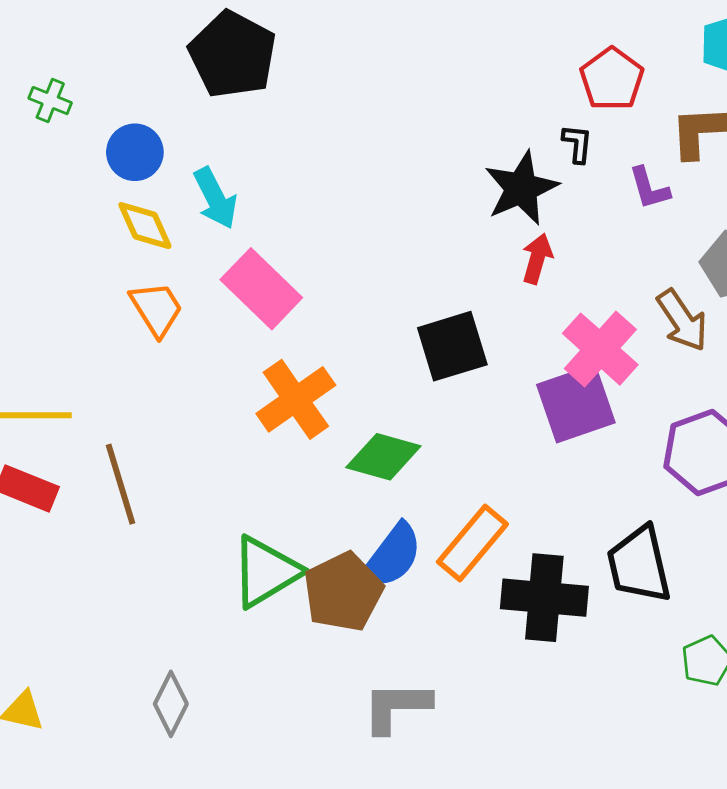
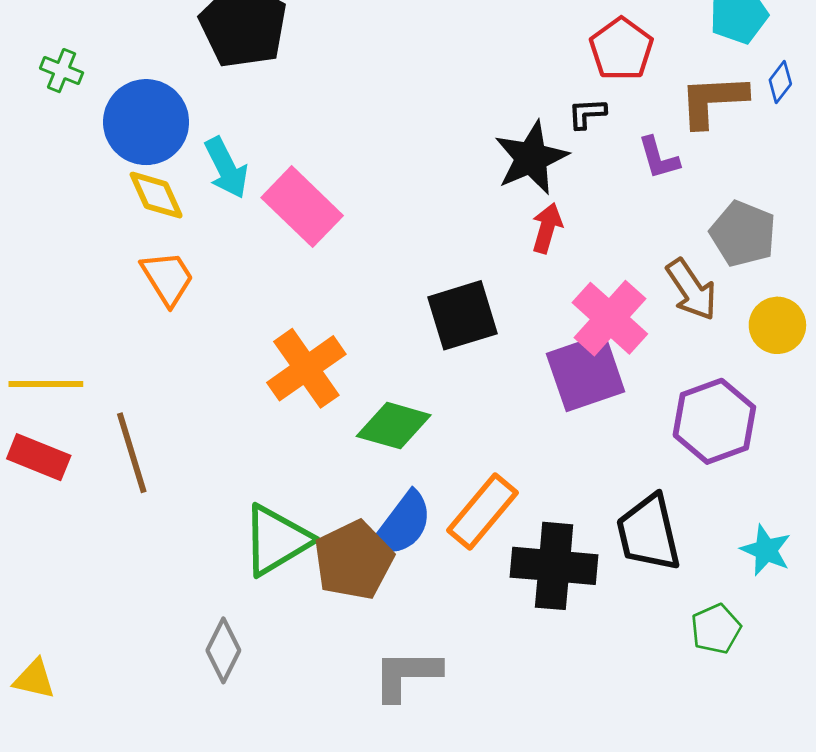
black L-shape: (577, 144) -> (587, 113), turned -99
blue circle: (135, 152) -> (146, 122), size x1.5
pink rectangle: (261, 289) -> (302, 207), moved
gray diamond: (171, 704) -> (223, 650), moved

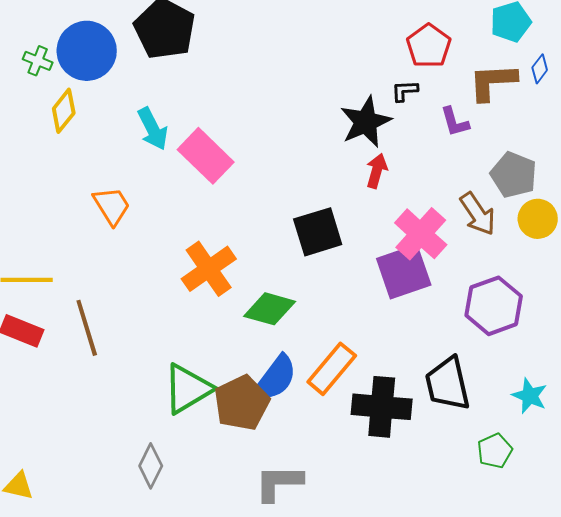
blue circle: (146, 122) -> (87, 51), moved
yellow diamond: (156, 195) -> (64, 111), moved, turned 63
yellow circle: (777, 325) -> (538, 219), moved

